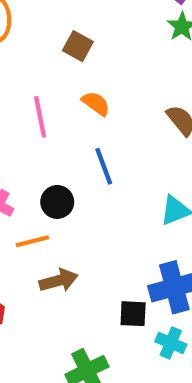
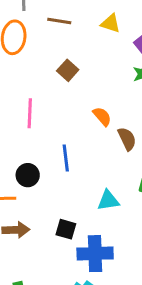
orange semicircle: (96, 103) -> (102, 116), moved
black square: (133, 314) -> (66, 229), moved

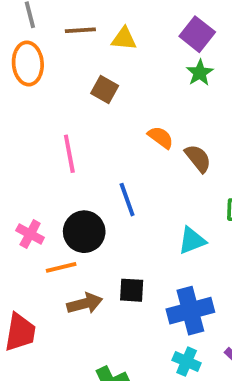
yellow triangle: (111, 23) -> (124, 39), moved
black circle: (28, 175) -> (84, 232), size x1.4
black square: (66, 229) -> (132, 290), moved

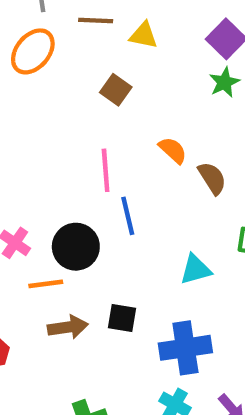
orange ellipse: (28, 63) -> (33, 51), turned 39
pink line: (69, 154) -> (106, 170), moved

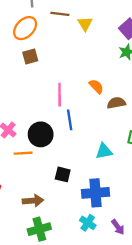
yellow triangle: (144, 35) -> (85, 24), turned 42
brown square: (116, 90) -> (30, 57), moved, turned 35
brown semicircle: (212, 178) -> (116, 103), turned -72
brown arrow: (68, 327) -> (33, 201), moved

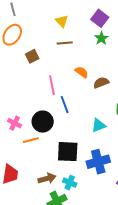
brown line: (60, 14) -> (65, 43), moved
brown square: (30, 57) -> (32, 56), moved
black square: (63, 174) -> (68, 152), size x1.6
cyan cross: (88, 223) -> (70, 183), moved

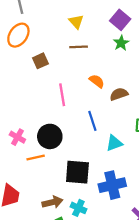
blue line: (65, 105) -> (92, 121), moved

